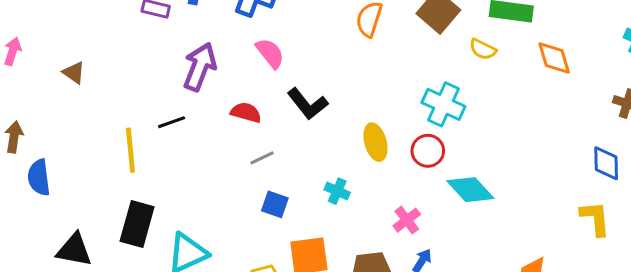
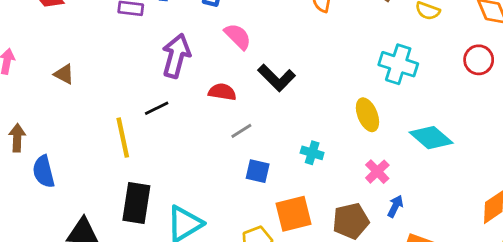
yellow ellipse: (375, 142) -> (367, 115), moved
red circle: (428, 151) -> (479, 60), moved

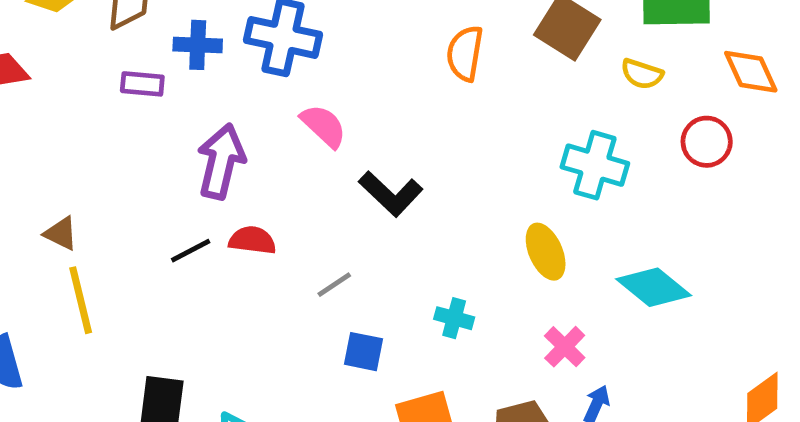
red circle: (479, 60) -> (707, 142), moved
brown triangle: (64, 74) -> (61, 234), moved
red semicircle: (222, 92) -> (252, 240), moved
yellow line: (123, 138) -> (81, 300), moved

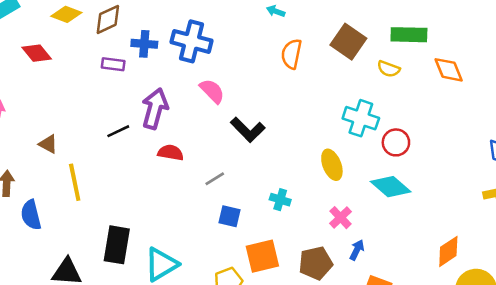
red circle: (707, 142) -> (396, 142), moved
brown triangle: (61, 234) -> (48, 144), moved
black line: (191, 251) -> (118, 131), moved

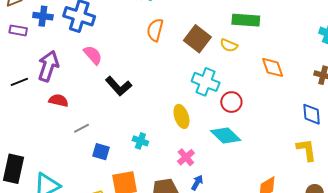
brown square: (348, 42) -> (197, 39), moved
orange diamond: (449, 70) -> (273, 67), moved
gray line: (215, 179) -> (82, 128), moved

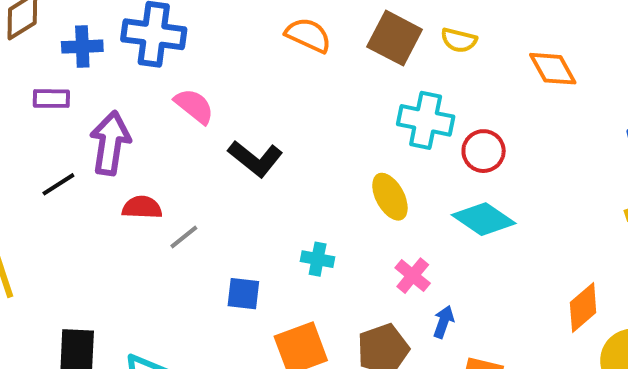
purple rectangle: (18, 30) -> (51, 99), moved
orange semicircle: (155, 30) -> (308, 35), turned 110
gray line: (82, 128) -> (184, 237), moved

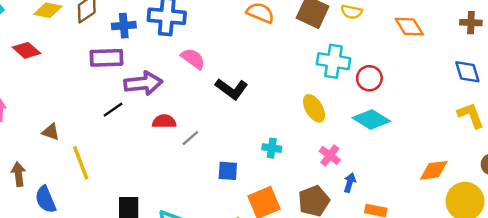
purple rectangle: (51, 99) -> (106, 58), size x1.5
purple arrow: (110, 143) -> (143, 83), turned 78
orange diamond: (583, 308) -> (434, 170), turned 36

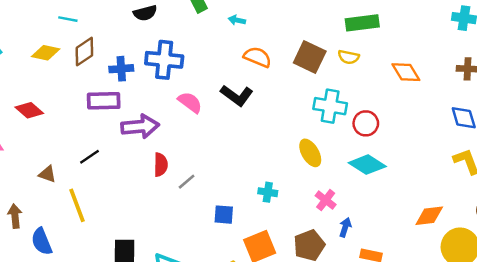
red diamond: (26, 50) -> (29, 110), moved
black L-shape: (232, 89) -> (237, 95), moved
black line: (113, 110) -> (89, 157), moved
red semicircle: (164, 121) -> (161, 165), turned 90

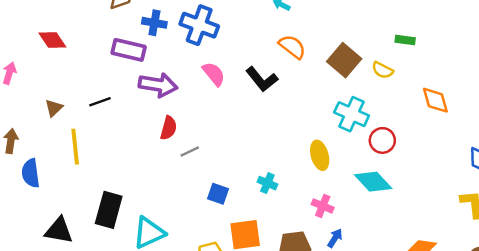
green rectangle: (362, 23) -> (405, 40), size x0.6
brown triangle: (47, 174) -> (54, 108), turned 42
pink cross: (326, 200) -> (323, 206), turned -30

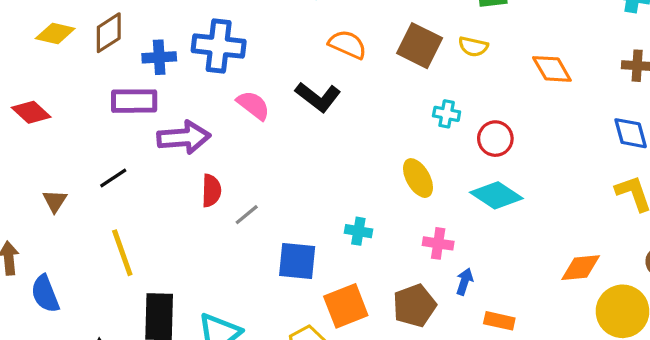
cyan cross: (352, 114) -> (447, 114), size x0.6
yellow line: (75, 147) -> (122, 253), moved
blue square: (218, 194) -> (297, 261), size x1.4

